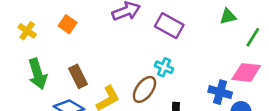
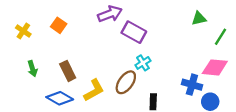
purple rectangle: (169, 26) -> (134, 32), moved
cyan cross: (164, 67) -> (143, 63), turned 35
green arrow: (38, 74) -> (32, 69), size x0.6

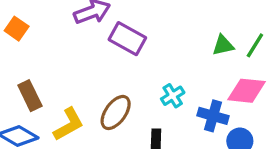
green triangle: (199, 18) -> (223, 45), moved
cyan cross: (143, 63) -> (173, 96), moved

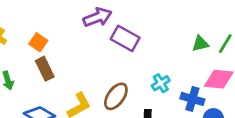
orange square: (17, 29) -> (38, 42), moved
brown rectangle: (30, 96) -> (45, 69), moved

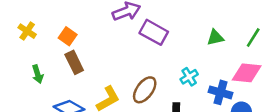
green triangle: (200, 44) -> (215, 38), moved

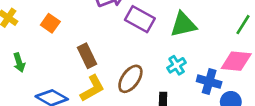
green triangle: (215, 38) -> (183, 25), moved, size x1.5
brown rectangle: (74, 62) -> (87, 56), moved

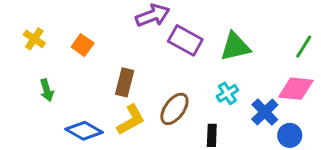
brown rectangle: (87, 56) -> (125, 82), turned 40
blue cross: (209, 82) -> (265, 112), turned 30

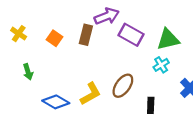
brown rectangle: (125, 82) -> (86, 35), moved
cyan cross: (227, 93) -> (161, 65), moved

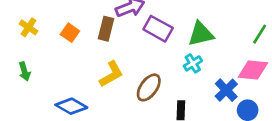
green arrow: (28, 72) -> (25, 71), moved
yellow L-shape: (90, 94) -> (111, 74), moved

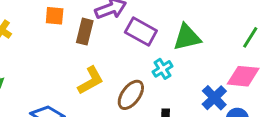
orange square: (70, 33) -> (55, 16), moved, turned -30
cyan cross: (193, 63) -> (163, 69), moved

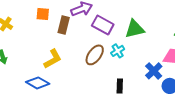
yellow L-shape: (91, 80) -> (53, 59), moved
brown ellipse: (131, 95) -> (95, 55), moved

